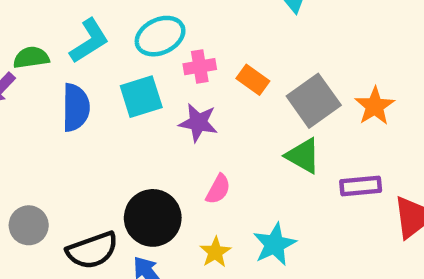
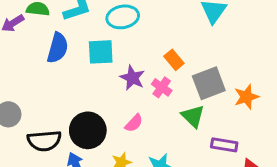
pink cross: (200, 67) -> (162, 87), moved, turned 30

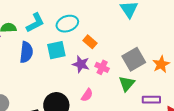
orange rectangle: (174, 60) -> (90, 42), moved
green triangle: (193, 116) -> (127, 84), turned 36

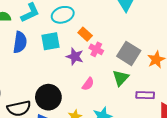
gray square: (134, 59) -> (129, 53), turned -30
pink cross: (102, 67) -> (96, 49), moved
pink semicircle: (87, 95) -> (88, 84), moved

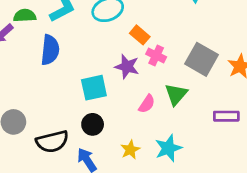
cyan square: (50, 41) -> (94, 88), moved
green triangle: (121, 78) -> (176, 94), moved
black circle: (48, 97) -> (93, 124), size x0.6

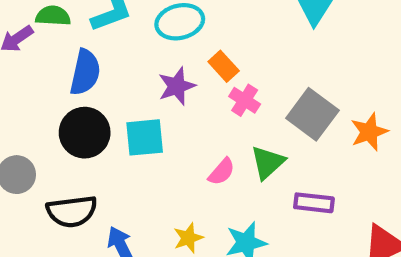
purple star: (127, 67) -> (177, 86), moved, turned 30
purple rectangle: (226, 116) -> (314, 203), moved
black circle: (93, 124) -> (85, 133), moved, size x1.5

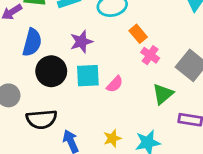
blue semicircle: (85, 72) -> (32, 42), moved
purple star: (177, 86) -> (81, 42), moved
pink semicircle: (222, 172) -> (115, 84), moved

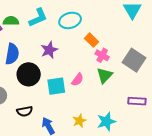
cyan square: (88, 76) -> (56, 86), moved
green triangle: (163, 94) -> (105, 75), moved
black semicircle: (42, 119) -> (25, 111), size x0.7

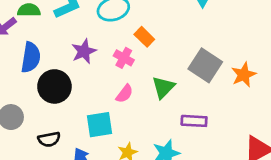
pink cross: (102, 55) -> (124, 58), moved
cyan square: (56, 86) -> (99, 125), moved
purple rectangle: (137, 101) -> (194, 121), moved

